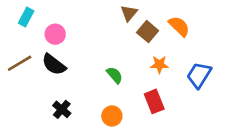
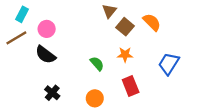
brown line: (20, 63) -> (16, 38), moved
orange star: (159, 65) -> (125, 55), moved

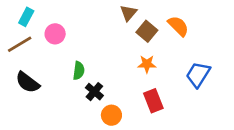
black semicircle: (45, 55) -> (28, 82), moved
green semicircle: (97, 64) -> (79, 71), moved, turned 48
black cross: (52, 93) -> (94, 92), moved

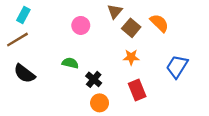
pink circle: (55, 34) -> (81, 25), moved
green semicircle: (79, 71) -> (70, 63), turned -84
black cross: (94, 92) -> (94, 79), moved

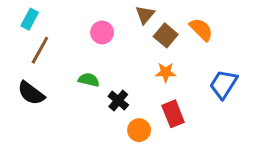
brown line: (17, 40) -> (40, 50), moved, turned -30
orange circle: (100, 103) -> (139, 130), moved

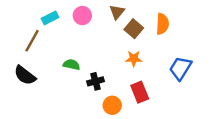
cyan rectangle: (30, 19) -> (50, 18), moved, turned 35
orange semicircle: (201, 30) -> (162, 24), turned 48
pink circle: (102, 32) -> (82, 16), moved
black cross: (118, 101) -> (95, 81), turned 35

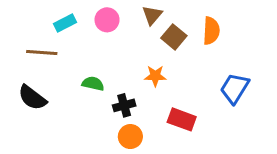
brown line: (32, 41) -> (42, 53), turned 65
orange star: (134, 59) -> (155, 76), moved
red rectangle: (140, 92) -> (182, 119), turned -48
orange circle: (112, 105) -> (130, 137), moved

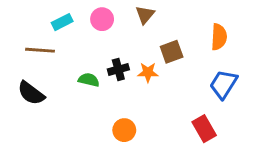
orange semicircle: (211, 31) -> (219, 37), moved
brown square: (174, 37) -> (172, 52), moved, turned 30
black cross: (124, 105) -> (118, 69), moved
red rectangle: (182, 119) -> (204, 129), moved, turned 40

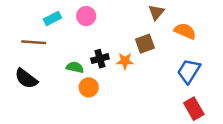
brown triangle: (145, 15) -> (156, 12), moved
orange semicircle: (219, 37) -> (185, 31), turned -70
red rectangle: (204, 129) -> (194, 109), moved
orange circle: (124, 130) -> (89, 87), moved

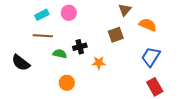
brown line: (34, 42) -> (43, 36), moved
orange star: (125, 61) -> (99, 63), moved
orange circle: (89, 87) -> (67, 83), moved

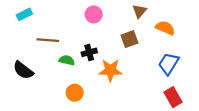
pink circle: (69, 13) -> (94, 14), moved
cyan rectangle: (42, 15) -> (24, 14), moved
orange star: (99, 63) -> (110, 70), size x1.5

